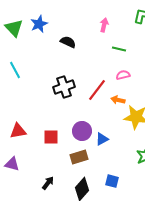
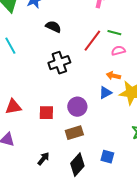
black semicircle: (68, 42) -> (53, 27), moved
green line: (119, 49) -> (114, 33), moved
red line: (97, 90) -> (92, 41), moved
blue triangle: (102, 139) -> (105, 93), moved

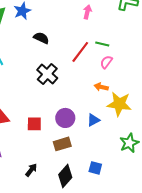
pink semicircle: (118, 51) -> (106, 62), turned -40
black cross: (59, 63) -> (47, 74), turned -30
blue triangle: (105, 93) -> (93, 120), moved

